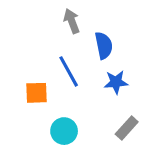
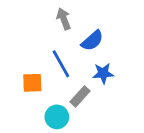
blue semicircle: (104, 45) -> (92, 41), turned 60
gray rectangle: (127, 128) -> (80, 96), moved

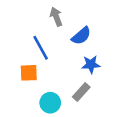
blue line: (61, 64) -> (41, 48), moved
gray rectangle: (80, 96) -> (81, 92), moved

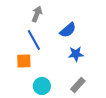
gray arrow: (56, 17) -> (37, 14), moved, turned 42
gray rectangle: (81, 92) -> (78, 85), moved

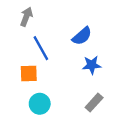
gray arrow: (37, 14) -> (26, 17), moved
cyan circle: (42, 86) -> (40, 104), moved

